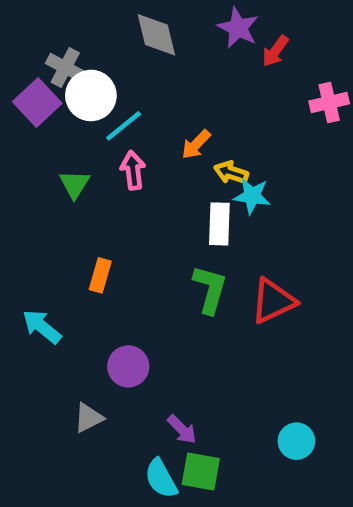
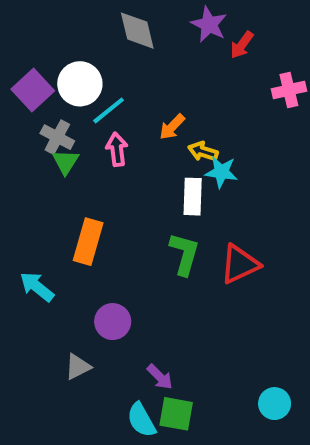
gray cross: (65, 67) -> (57, 137), moved
orange rectangle: (100, 275) -> (88, 242), size x1.5
cyan circle: (296, 441) -> (275, 404), moved

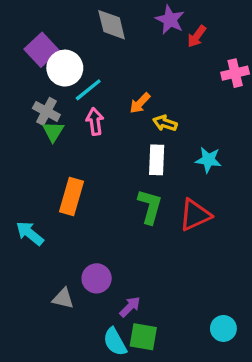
purple square: (33, 90) -> (41, 50), moved
cyan star: (221, 172) -> (208, 160), moved
purple circle: (113, 322) -> (97, 278), moved
gray triangle: (78, 367) -> (63, 298), turned 40
purple arrow: (160, 377) -> (130, 307), turned -90

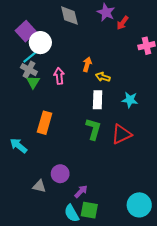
cyan line: (88, 90) -> (31, 56), moved
orange arrow: (140, 103) -> (87, 64), turned 152
cyan circle: (223, 328) -> (139, 205), size x1.5

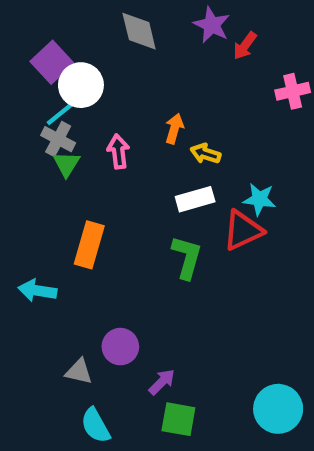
white rectangle: (98, 100) -> (195, 199), turned 72
red triangle: (122, 134) -> (243, 230), moved
cyan arrow: (18, 146) -> (37, 291), turned -30
cyan semicircle: (72, 213) -> (95, 425), moved

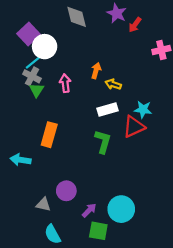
cyan circle: (278, 409) -> (121, 209), moved

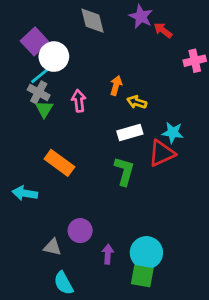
red arrow: (135, 25) -> (163, 30), turned 91
orange rectangle: (49, 135) -> (59, 163), turned -70
purple arrow: (89, 210) -> (108, 254), turned -42
green square: (98, 231) -> (142, 276), moved

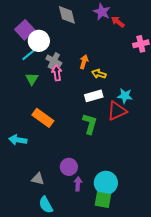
gray cross: (39, 92) -> (54, 61), moved
purple circle: (80, 231) -> (69, 167), moved

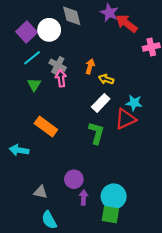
red arrow: (118, 22) -> (127, 23), size x1.5
white circle: (39, 41) -> (49, 30), moved
white rectangle: (94, 96) -> (101, 103), turned -30

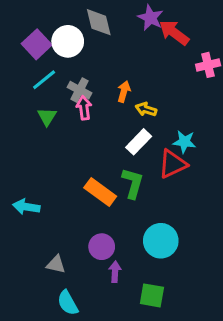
orange rectangle: (46, 127) -> (100, 192), moved
cyan circle: (114, 196) -> (161, 241), moved

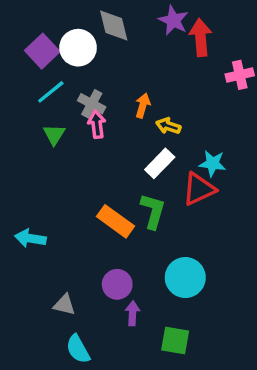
red arrow: (174, 32) -> (201, 37), turned 48

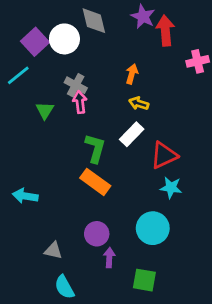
cyan line: (51, 92) -> (18, 75), moved
orange arrow: (143, 106) -> (132, 74), moved
cyan star: (213, 163) -> (171, 188), moved
green L-shape: (153, 211) -> (95, 148), moved

